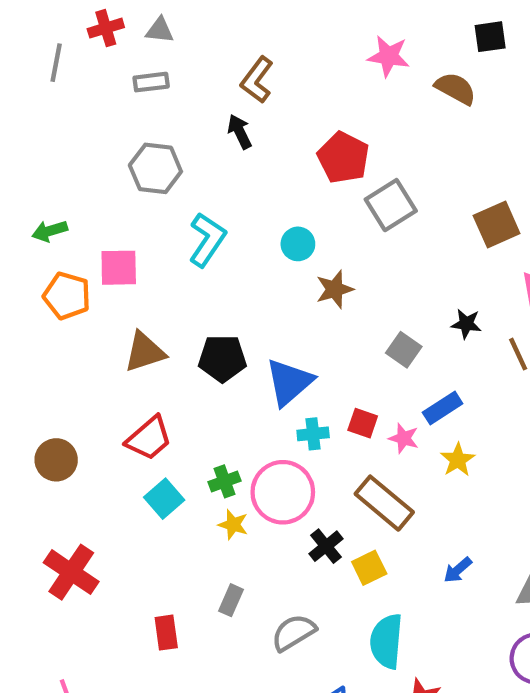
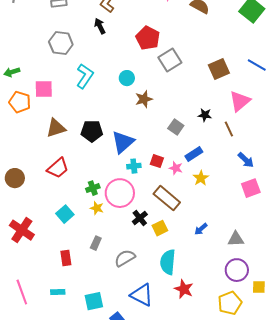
cyan square: (164, 499) -> (65, 214), moved

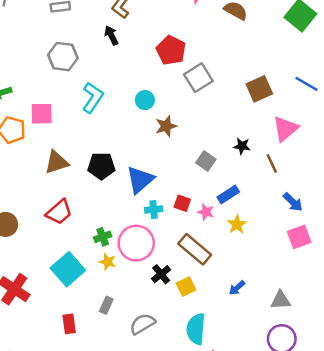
cyan square: (65, 214) -> (68, 269), size x1.5

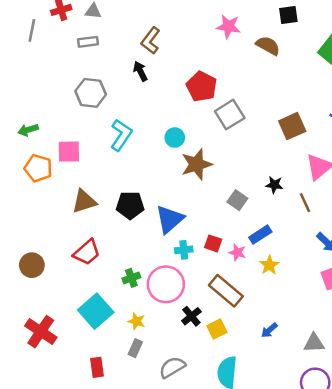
brown star: (166, 126) -> (196, 164), size x1.4
yellow star: (108, 262) -> (137, 321), moved

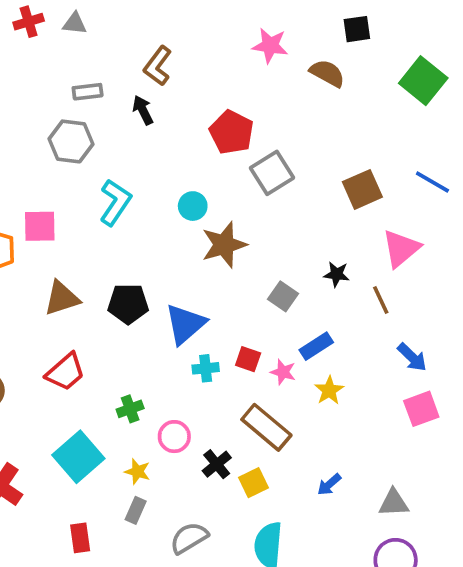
gray rectangle: (88, 42) -> (88, 92), moved
pink circle: (166, 284) -> (174, 437), moved, size x0.6

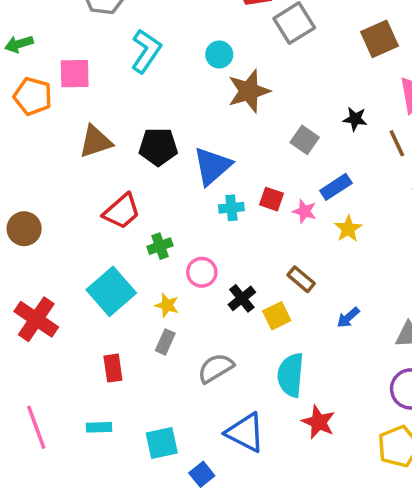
red trapezoid: (65, 372) -> (122, 211), moved
brown rectangle: (266, 427) -> (301, 279), moved, size x0.6

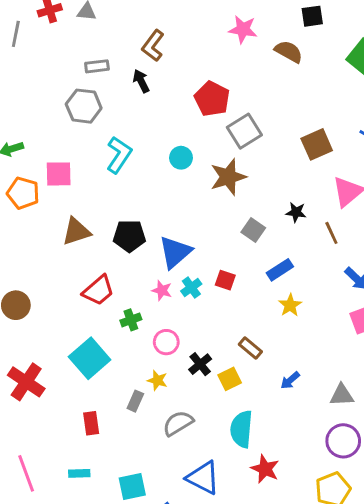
brown star: (249, 91) -> (228, 177), moved
cyan cross: (231, 208) -> (191, 287), turned -30
pink star: (305, 211) -> (162, 290), moved
yellow star: (167, 305) -> (157, 380), moved

